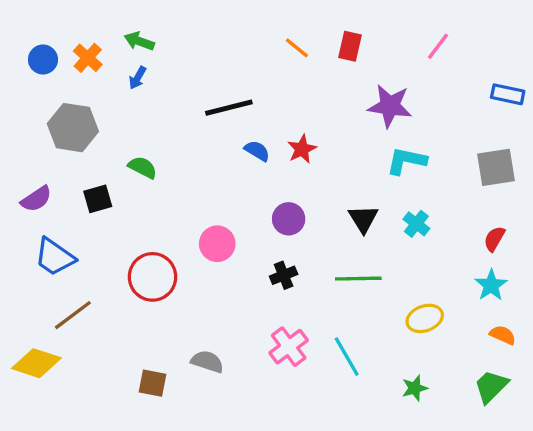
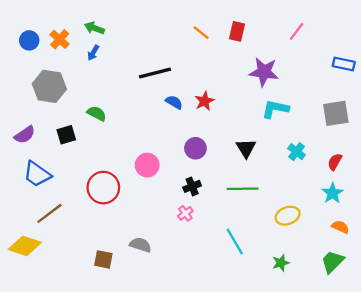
cyan cross: (416, 224) -> (297, 152), moved
pink cross: (289, 347) -> (185, 213), moved, size x0.6

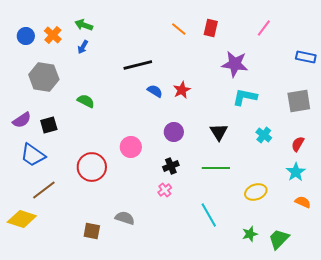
black square: (66, 135) -> (49, 125), moved
green trapezoid: (332, 262) -> (279, 239), moved

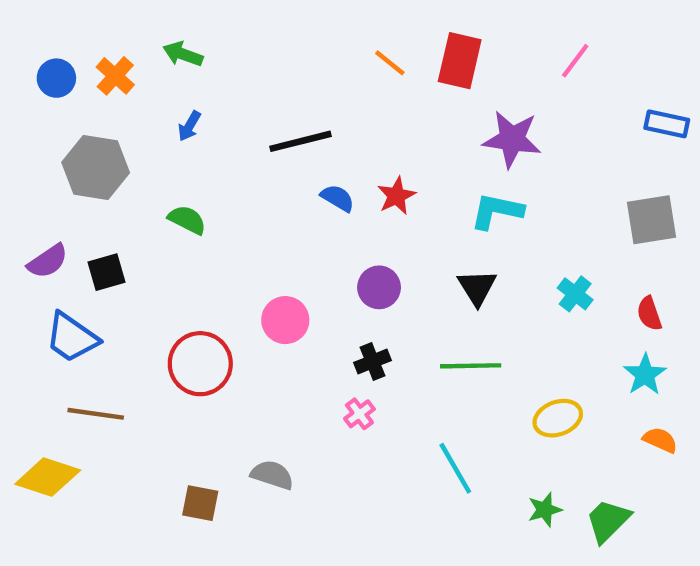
red rectangle: (211, 28) -> (460, 61), size x1.4
blue arrow: (83, 47) -> (189, 126), moved
cyan L-shape: (245, 97) -> (497, 211), moved
red semicircle: (298, 144) -> (649, 314), turned -49
brown line: (44, 190) -> (96, 414), turned 45

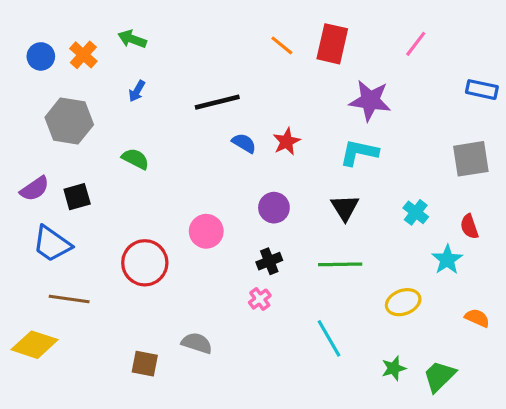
cyan star: (645, 375) -> (447, 260), moved

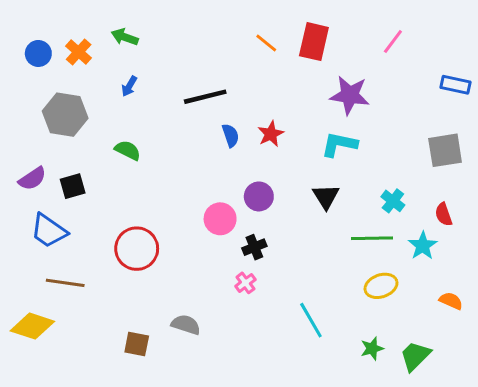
blue semicircle: (244, 143) -> (231, 135), turned 40
pink circle: (206, 231) -> (220, 219), moved
green line: (340, 264) -> (372, 238), moved

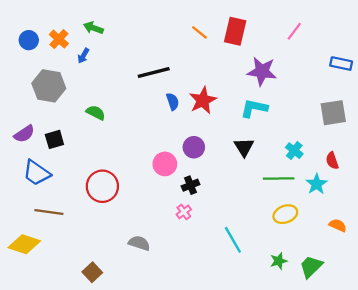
blue arrow: (129, 86) -> (83, 56), moved
red star: (271, 134) -> (203, 100), size x1.4
brown square: (137, 344) -> (92, 272), moved, turned 36

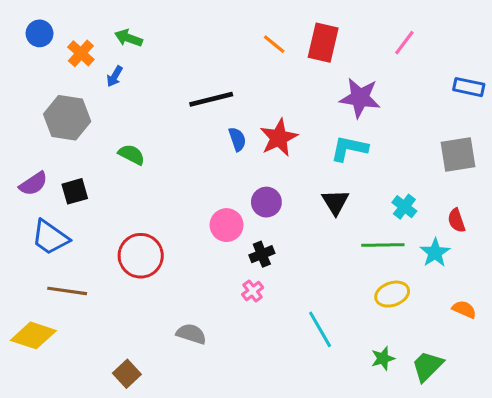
blue circle: (29, 40) -> (40, 33), moved

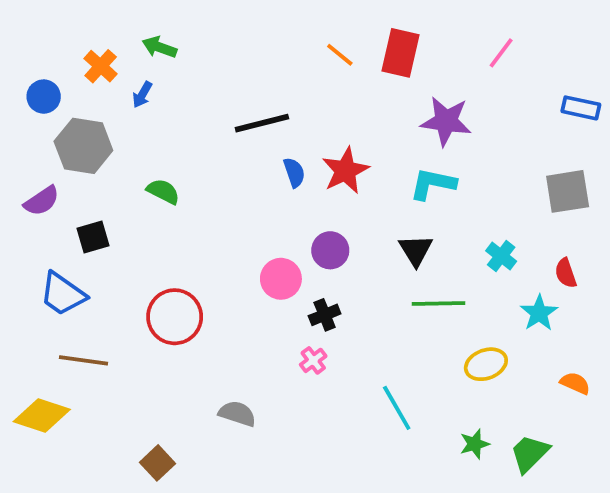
blue circle: (40, 33) -> (44, 97), moved
purple semicircle: (33, 184) -> (42, 201), moved
green line: (383, 245) -> (438, 303), moved

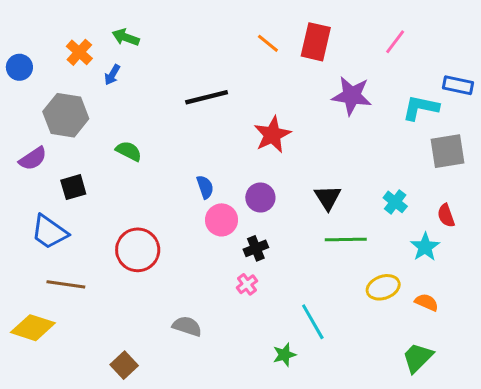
blue circle: (44, 97) -> (19, 67), moved
blue semicircle: (294, 172) -> (205, 187), moved
cyan L-shape: (433, 184) -> (421, 108), moved
orange semicircle: (575, 383) -> (427, 302), moved
green star: (475, 444) -> (284, 355), moved

